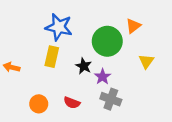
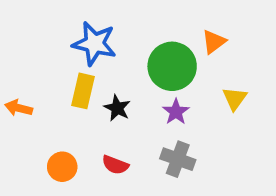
black star: (84, 66) -> (117, 108), moved
purple star: (103, 77) -> (176, 112), moved

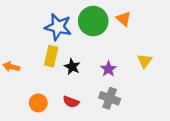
orange triangle: (214, 42) -> (124, 19), moved, turned -42
green circle: (172, 66) -> (93, 21), moved

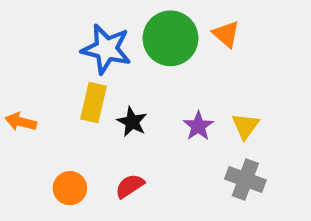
yellow triangle: (145, 61) -> (245, 126), moved
gray cross: (110, 98) -> (245, 180), moved
red semicircle: (71, 102) -> (130, 186), turned 126

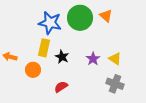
yellow triangle: (245, 126) -> (115, 59), turned -32
orange circle: (70, 188) -> (33, 70), moved

